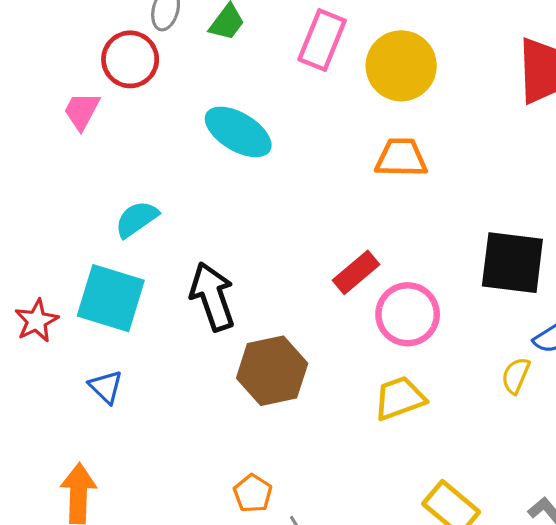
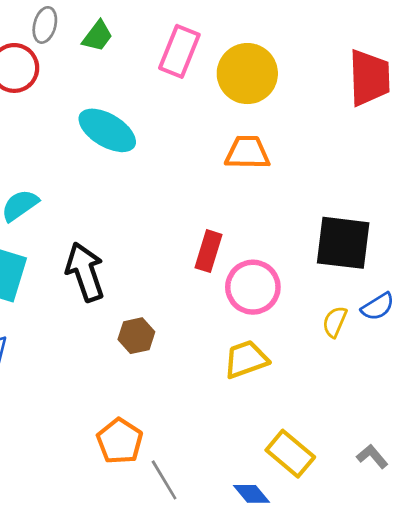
red rectangle: (356, 272) -> (209, 251), turned -33
brown hexagon: (272, 371) -> (136, 336), size x0.6
yellow semicircle: (516, 376) -> (335, 322), moved
orange pentagon: (253, 493) -> (120, 441), size x1.4

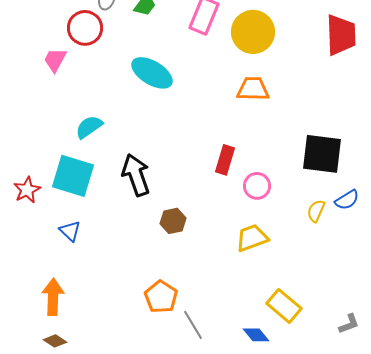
pink circle: (253, 287) -> (257, 186), size x0.7
gray L-shape: (372, 456) -> (349, 324), moved, turned 110

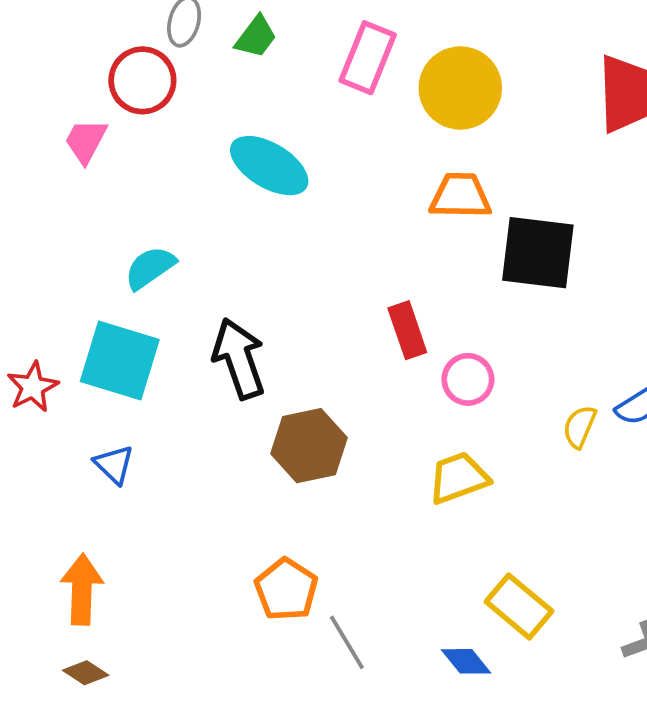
black square: (322, 154) -> (538, 253), moved
red rectangle: (225, 160) -> (407, 330), turned -36
brown hexagon: (173, 221) -> (309, 446), size x1.5

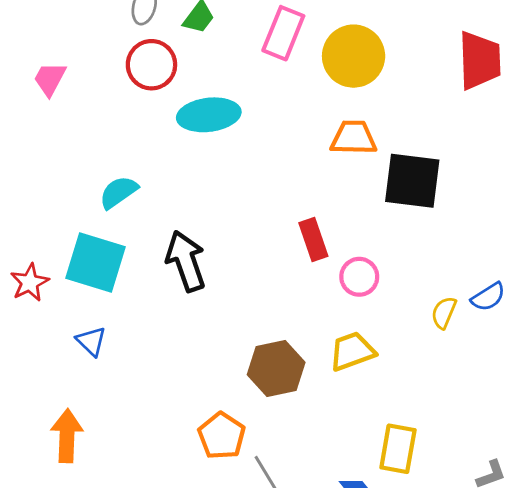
red circle: (142, 80) -> (151, 65), moved
pink trapezoid: (86, 141) -> (50, 79), moved
cyan ellipse: (269, 166) -> (209, 115), turned -38
brown hexagon: (309, 446) -> (276, 368), moved
yellow rectangle: (519, 606) -> (398, 449), turned 60

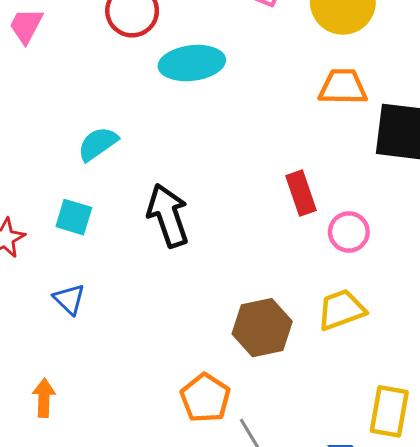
cyan square: (96, 262) -> (74, 217), size x0.6
orange arrow: (67, 436) -> (44, 398), size x0.7

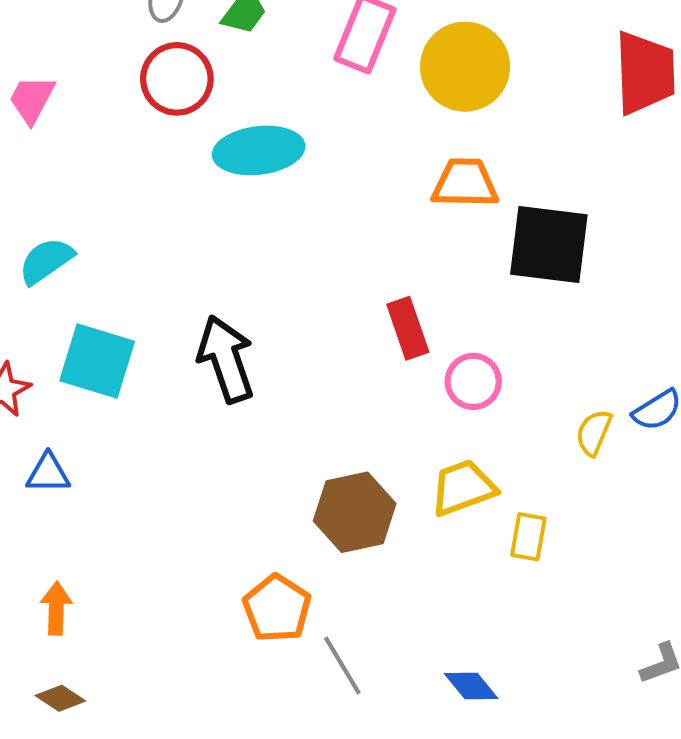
cyan semicircle: (98, 144) -> (46, 261), moved
cyan square: (74, 217) -> (97, 361), size x1.5
blue triangle: (69, 299) -> (48, 473), moved, turned -44
yellow rectangle: (389, 411) -> (528, 537), moved, size x0.7

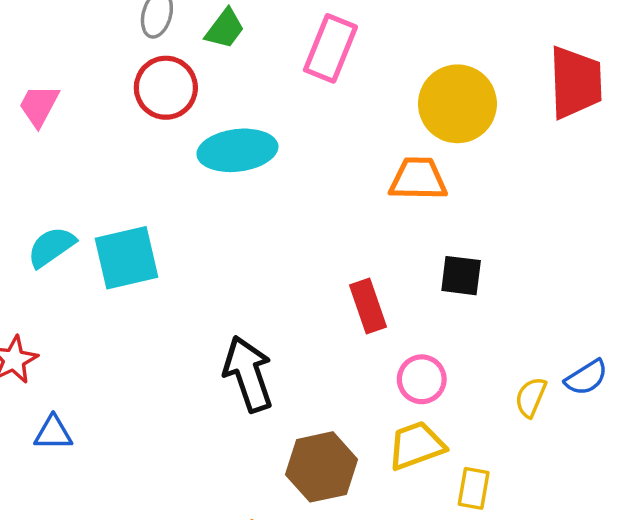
yellow circle: (465, 67) -> (457, 104), moved
black square: (549, 244) -> (461, 276), moved, size x0.6
black arrow: (226, 359) -> (248, 374), moved
cyan square: (97, 361) -> (127, 258), moved, turned -30
pink circle: (473, 381) -> (422, 379), moved

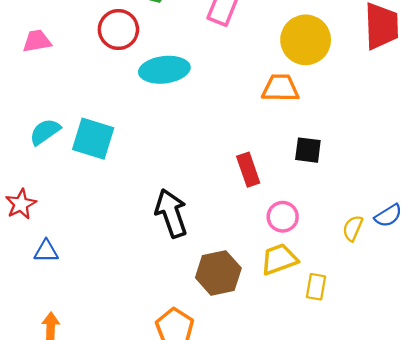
pink trapezoid: (39, 106) -> (37, 41), turned 52
cyan square: (127, 258) -> (93, 139), turned 30

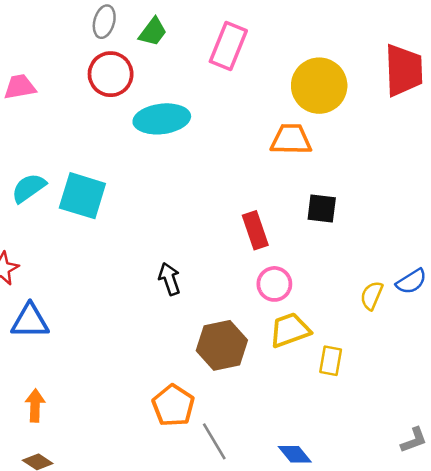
black arrow: (171, 213) -> (169, 279), size x0.6
pink circle: (283, 217) -> (274, 284), moved
blue triangle: (46, 251) -> (30, 321), size x1.4

